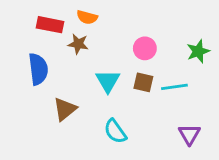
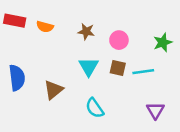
orange semicircle: (87, 17) -> (45, 27), moved
red rectangle: (50, 25) -> (15, 21), moved
brown star: (78, 44) -> (86, 32), moved
blue semicircle: (38, 69) -> (17, 78), moved

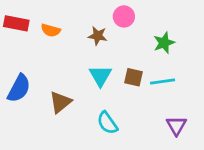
pink circle: (119, 40) -> (124, 16), moved
green star: (163, 42) -> (164, 43), moved
blue semicircle: (17, 78) -> (19, 88), turned 35

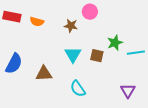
green star: (164, 43) -> (115, 43), moved
cyan line: (163, 81) -> (136, 53), moved
brown triangle: (60, 102) -> (44, 74), turned 36

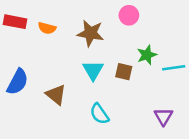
pink circle: (90, 12) -> (129, 15), moved
brown star: (71, 26) -> (90, 33), size x1.5
brown triangle: (44, 74) -> (56, 95), turned 42

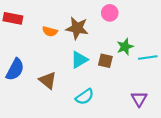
orange semicircle: (47, 28) -> (50, 31), moved
cyan triangle: (93, 70) -> (79, 60), turned 30
cyan semicircle: (99, 114) -> (85, 97), turned -90

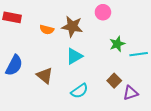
brown square: (105, 61) -> (114, 81), moved, turned 32
purple triangle: (139, 99) -> (131, 93), turned 42

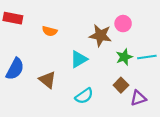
pink circle: (103, 12) -> (123, 24), moved
brown star: (72, 27) -> (100, 35), moved
green star: (117, 44) -> (124, 57), moved

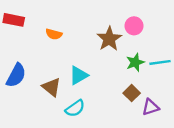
brown star: (100, 35) -> (109, 39), turned 30
cyan triangle: (79, 59) -> (79, 75), moved
cyan semicircle: (84, 96) -> (75, 108), moved

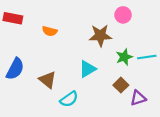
pink circle: (134, 26) -> (123, 15), moved
brown star: (109, 39) -> (100, 35), turned 30
cyan triangle: (79, 75) -> (87, 69), moved

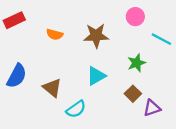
red rectangle: (13, 18) -> (14, 20), turned -36
brown star: (100, 35) -> (96, 36), moved
cyan line: (147, 57) -> (161, 39), moved, turned 36

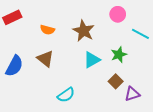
brown star: (96, 36) -> (84, 31), turned 30
cyan triangle: (96, 76) -> (92, 60), moved
brown triangle: (52, 88) -> (45, 59), moved

